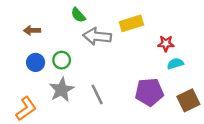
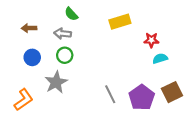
gray arrow: (97, 36) -> (63, 34), moved, size x0.7
green circle: (62, 60) -> (65, 55), moved
purple pentagon: (149, 92) -> (142, 97), moved, turned -30
gray line: (97, 94) -> (110, 94), moved

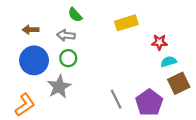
blue circle: (32, 57) -> (34, 60), size x1.6
brown square: (172, 92) -> (179, 83), moved

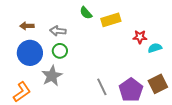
green semicircle: (75, 15) -> (86, 13), moved
cyan semicircle: (169, 62) -> (155, 48), moved
brown square: (179, 83) -> (158, 84), moved

